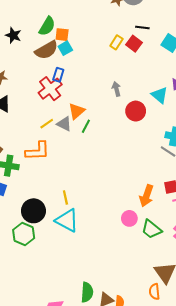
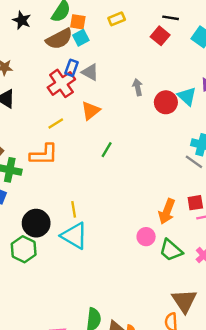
yellow rectangle: (116, 42) -> (117, 19), moved, turned 32
red circle: (136, 111) -> (166, 102), moved
gray triangle: (64, 124) -> (90, 72), moved
green line: (86, 126) -> (107, 150), moved

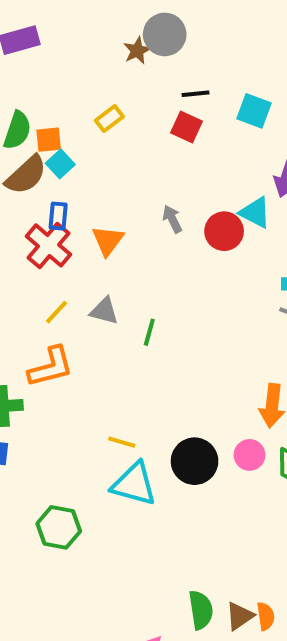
gray triangle: (90, 72) -> (104, 311), moved
orange triangle: (91, 111) -> (108, 241), moved
yellow line: (74, 209) -> (122, 442), turned -49
black circle: (36, 223) -> (195, 461), moved

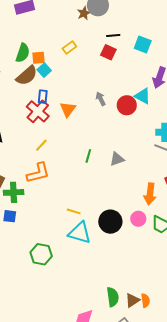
gray triangle: (104, 311) -> (117, 159), moved, turned -35

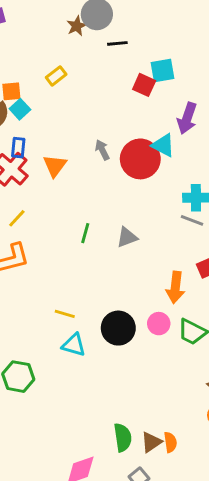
black line: (113, 35) -> (117, 43), moved
cyan square: (143, 45) -> (162, 71), turned -30
red square: (108, 52) -> (144, 85), moved
red circle: (127, 105) -> (140, 159), size x1.4
cyan triangle: (80, 233) -> (74, 345), size x0.7

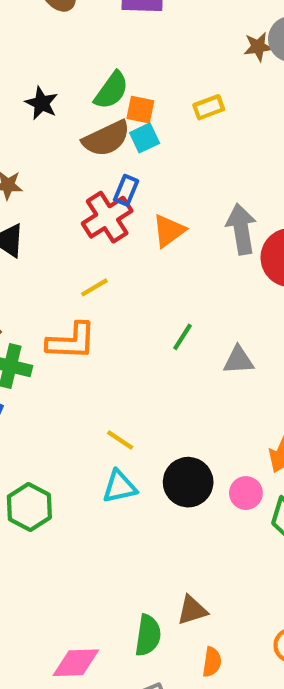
gray arrow: (102, 150) -> (241, 229), size x1.6
cyan triangle: (74, 345) -> (119, 487), turned -45
brown triangle: (151, 442) -> (192, 610), moved

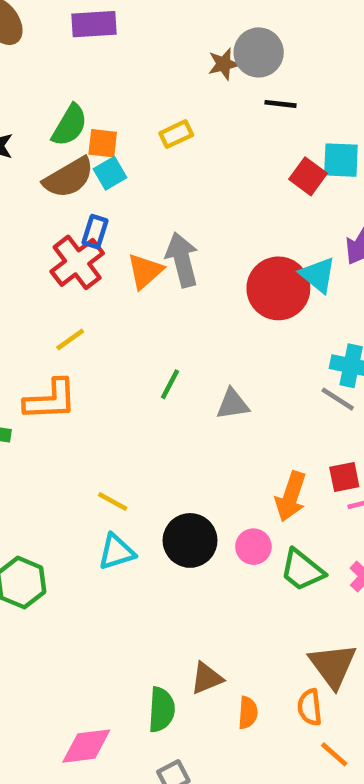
gray arrow: (241, 229) -> (182, 260), moved
orange semicircle: (212, 662) -> (248, 713), moved

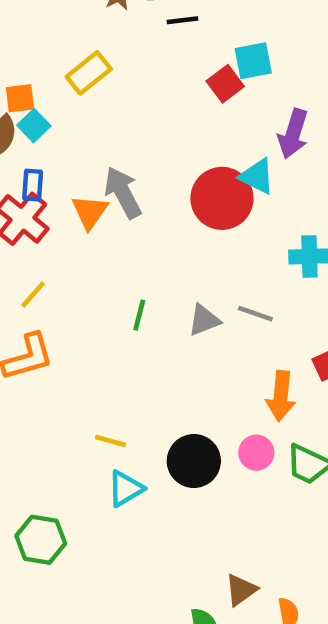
yellow rectangle: (176, 134) -> (89, 73), size x1.4
red square: (308, 176) -> (225, 84), turned 30
gray line: (338, 399) -> (255, 314), moved

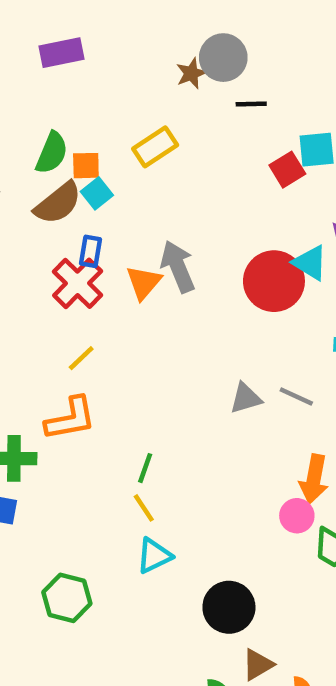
green line: (139, 315) -> (145, 468), moved
yellow line: (111, 441) -> (144, 508), turned 36
pink circle: (256, 453) -> (297, 516), moved
black circle: (194, 461) -> (229, 607), moved

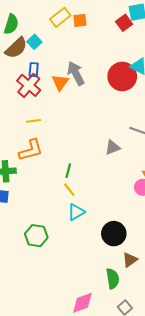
orange square: (86, 166) -> (80, 20), moved
yellow line: (81, 358) -> (33, 121), turned 40
gray triangle: (246, 398) -> (113, 147), moved

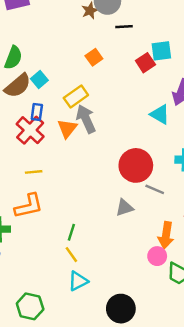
yellow rectangle: (60, 17) -> (76, 96), moved
orange square: (80, 20) -> (94, 57), turned -32
red circle: (122, 76) -> (136, 165), moved

